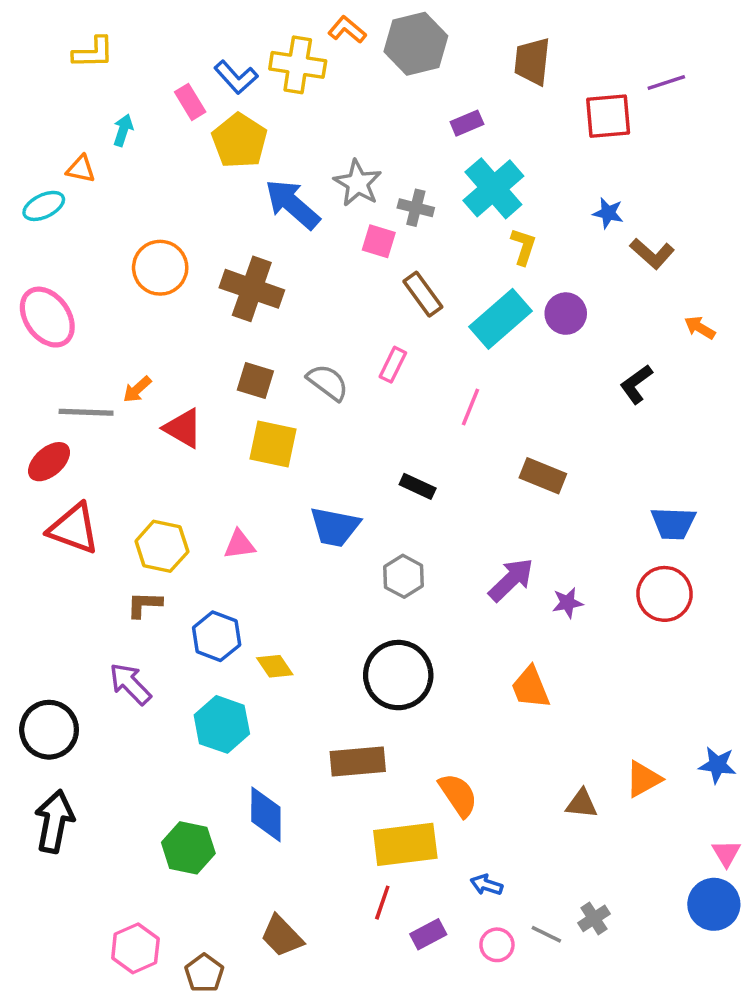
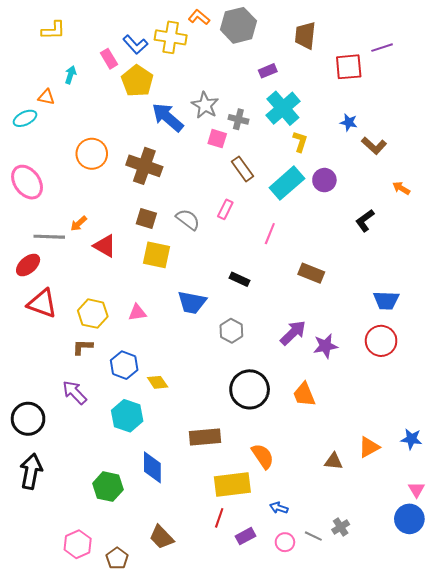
purple star: (568, 603) -> (325, 346), size x1.4
black circle: (398, 675) -> (250, 389), moved

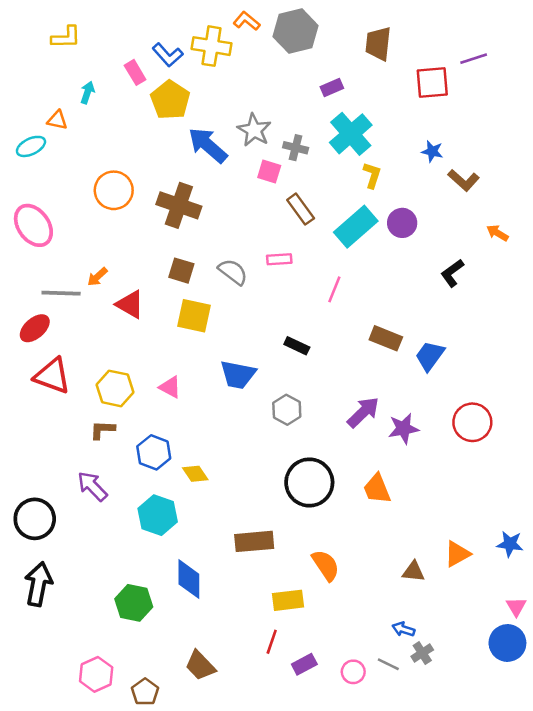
pink rectangle: (225, 209) -> (279, 259), turned 60
blue trapezoid: (386, 300) -> (430, 356), moved, turned 124
pink triangle: (137, 313) -> (170, 387), turned 36
yellow rectangle: (232, 485) -> (288, 600), size x0.7
blue arrow: (279, 508) -> (403, 629), moved

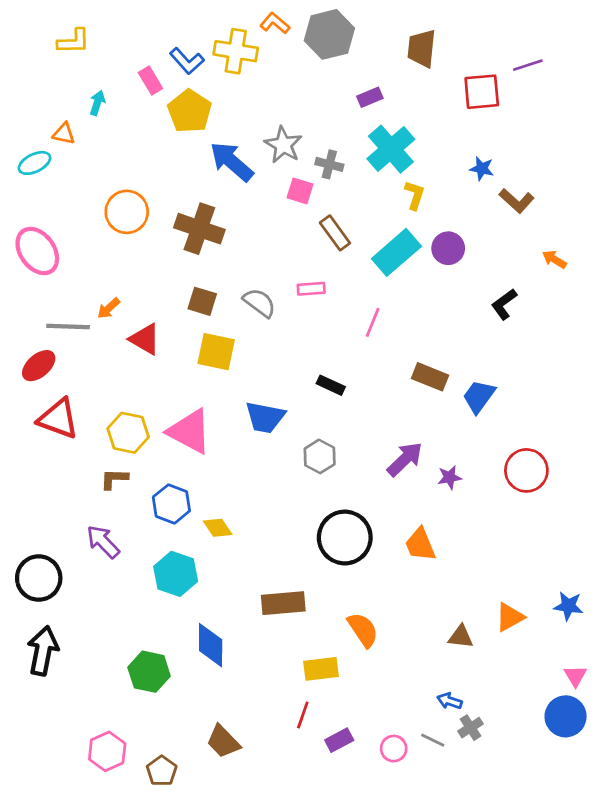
pink triangle: (170, 387) -> (190, 431), size x1.8
purple star: (403, 429) -> (450, 477), size x0.7

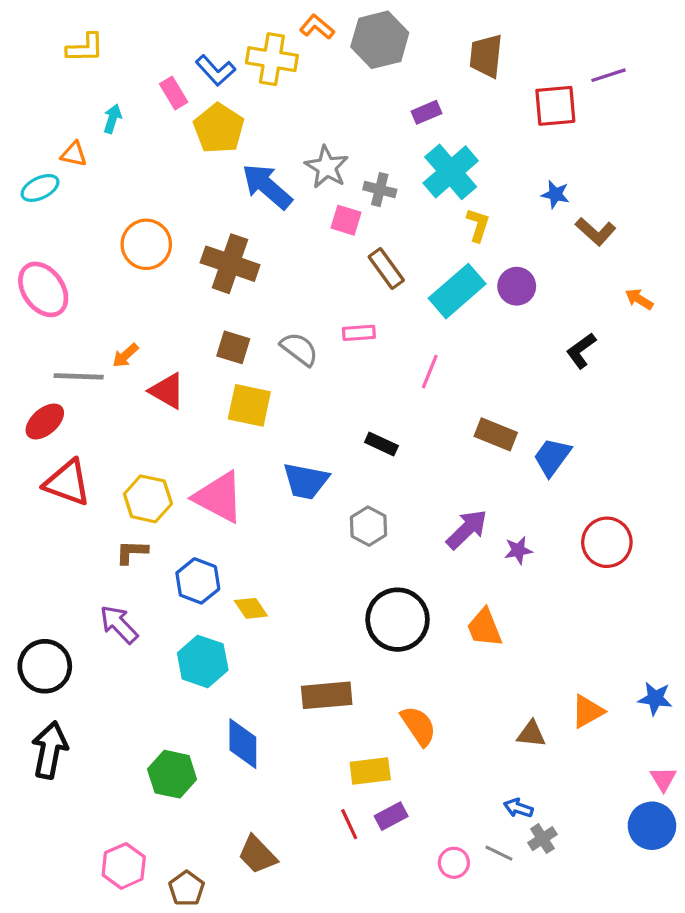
red line: (303, 715) -> (349, 824), turned -44
purple rectangle: (339, 740) -> (391, 816), moved

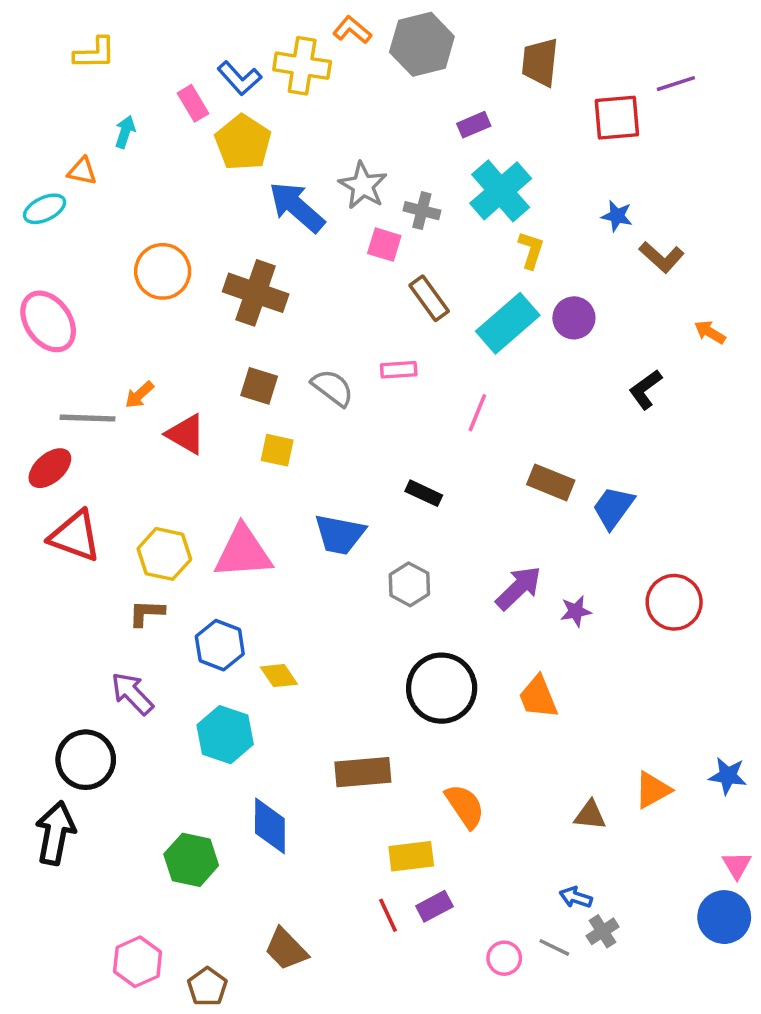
yellow square: (249, 405) -> (277, 450), size x0.7
pink triangle: (219, 497) -> (243, 552), turned -32
black circle: (45, 666) -> (86, 760), moved

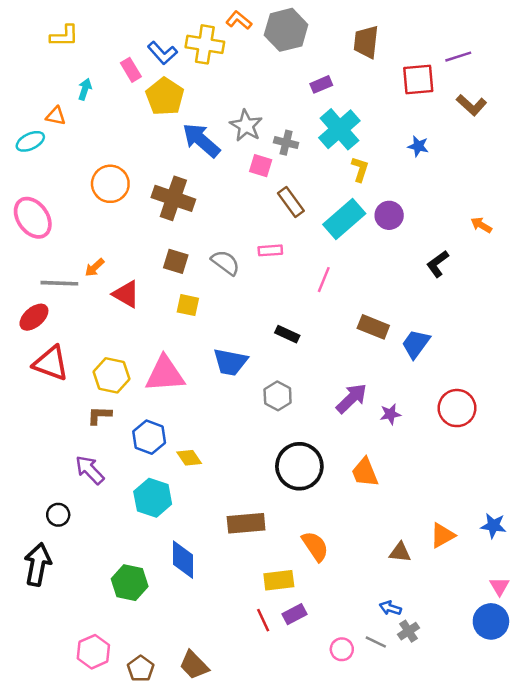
brown L-shape: (662, 257) -> (472, 105), moved
black circle: (86, 760) -> (58, 515), size x0.6
brown trapezoid: (286, 949) -> (194, 665), moved

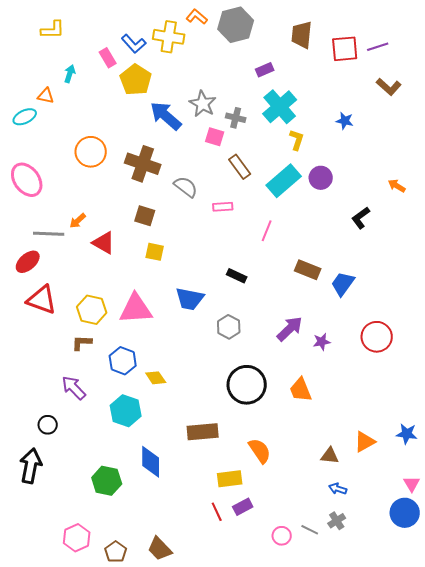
red square: (418, 80) -> (345, 49), moved
gray semicircle: (225, 263) -> (186, 187), moved
blue arrow: (390, 608) -> (338, 489), moved

